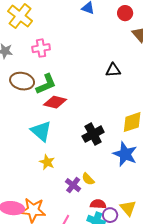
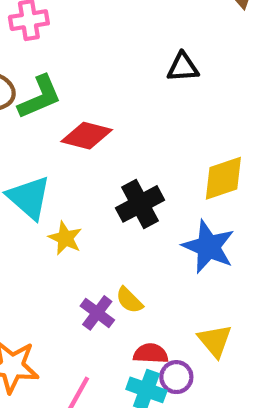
red diamond: (55, 102) -> (87, 136), moved
yellow star: (47, 162) -> (65, 238), moved
yellow triangle: (128, 208) -> (215, 341), moved

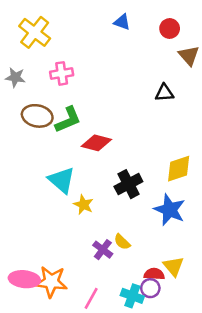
black triangle: (183, 67) -> (164, 93), moved
red semicircle: (151, 354) -> (154, 274), moved

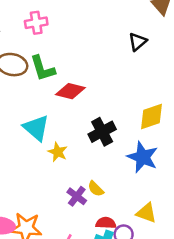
black triangle: (164, 93) -> (138, 42), turned -36
green L-shape: (68, 120) -> (43, 68), turned 96
yellow triangle: (173, 266) -> (146, 213), turned -30
red semicircle: (154, 274) -> (106, 223), moved

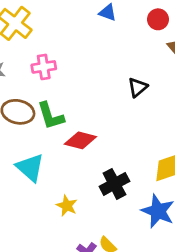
black triangle: (138, 42) -> (138, 87), moved
cyan triangle: (36, 128) -> (30, 168), moved

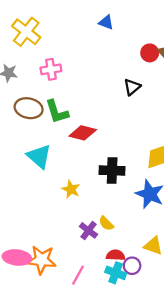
red circle: (158, 19) -> (150, 53), moved
black cross: (114, 184) -> (112, 170), turned 30

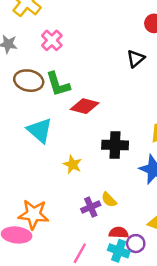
pink cross: (51, 69) -> (52, 40), turned -36
purple cross: (89, 230) -> (91, 207), turned 30
orange star: (42, 260) -> (34, 214), moved

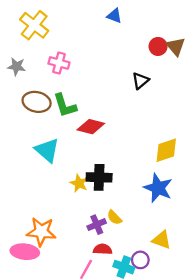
pink cross: (52, 40) -> (59, 63), turned -30
black cross: (115, 145) -> (99, 177), moved
red semicircle: (119, 233) -> (103, 249), moved

